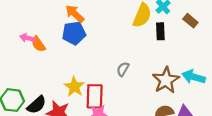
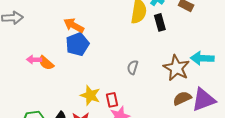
red rectangle: (95, 96) -> (112, 100), size x0.6

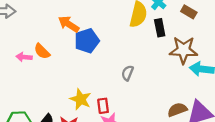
blue pentagon: (77, 44) -> (87, 41), moved
orange semicircle: (46, 63) -> (42, 51), moved
brown star: (176, 68) -> (184, 50), moved, turned -30

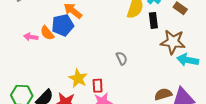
blue pentagon: (87, 41) -> (63, 25), moved
gray semicircle: (128, 73) -> (122, 58), turned 128

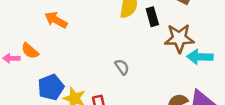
blue pentagon: (63, 25) -> (51, 87), moved

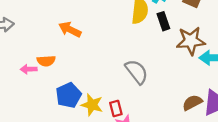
orange semicircle: (30, 51) -> (46, 61), turned -42
gray semicircle: (122, 67) -> (137, 72), size x1.6

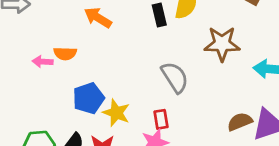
black rectangle: (163, 21) -> (159, 15), moved
brown star: (191, 41) -> (222, 44), moved
red rectangle: (116, 108) -> (161, 119), moved

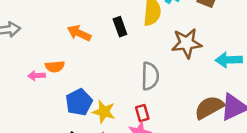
black rectangle: (159, 15) -> (120, 27), moved
gray semicircle: (175, 77) -> (150, 76), turned 40
brown semicircle: (240, 122) -> (209, 107), size x1.4

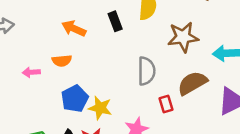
orange semicircle: (55, 67) -> (62, 61), moved
brown semicircle: (209, 107) -> (192, 83), moved
red rectangle: (142, 113) -> (166, 104), moved

